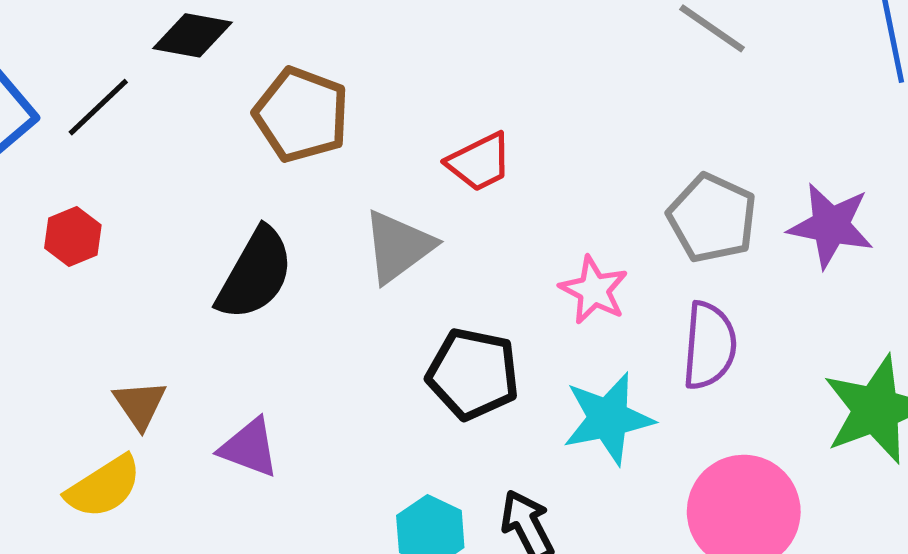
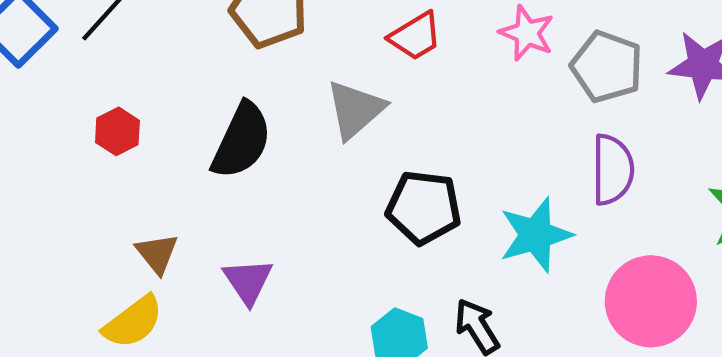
red hexagon: (73, 237) -> (117, 131), moved
pink star: (594, 290) -> (527, 33), moved
purple triangle: (249, 448) -> (248, 281), turned 40

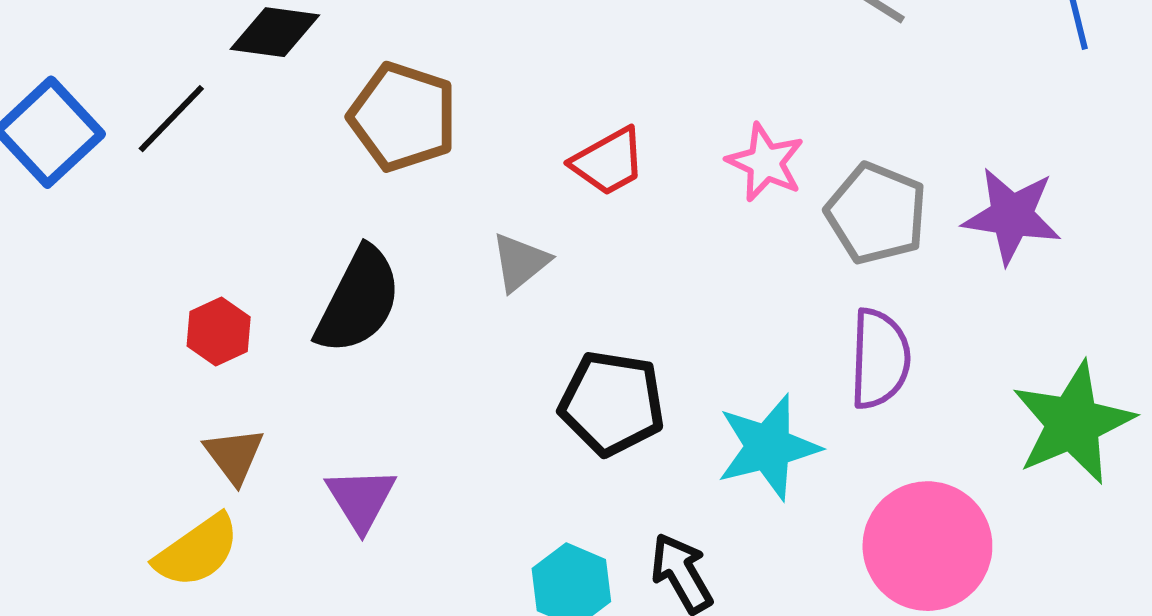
gray triangle: (355, 110) -> (520, 262), size x0.7
red hexagon: (117, 131) -> (219, 332), moved

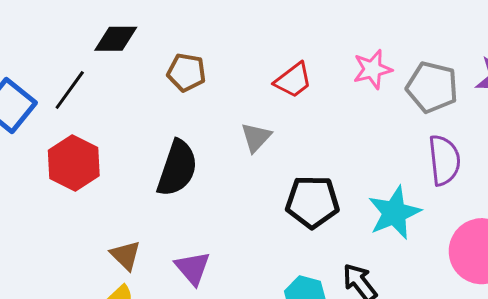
brown pentagon: (403, 117) -> (186, 72), size x0.7
pink star: (765, 162) -> (372, 69), turned -30
red hexagon: (219, 332) -> (74, 163), moved, size x1.6

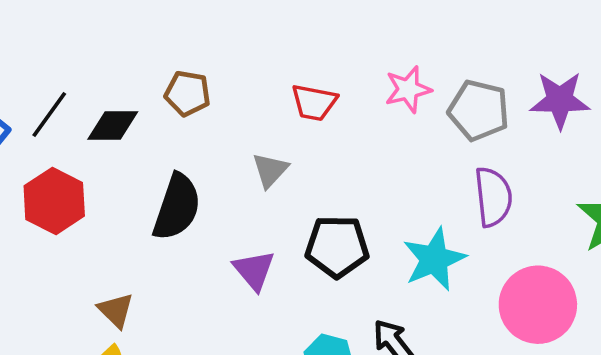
black diamond: (116, 39) -> (113, 126), moved
red trapezoid: (293, 80) -> (314, 102), turned 48
purple triangle: (193, 268) -> (254, 270), moved

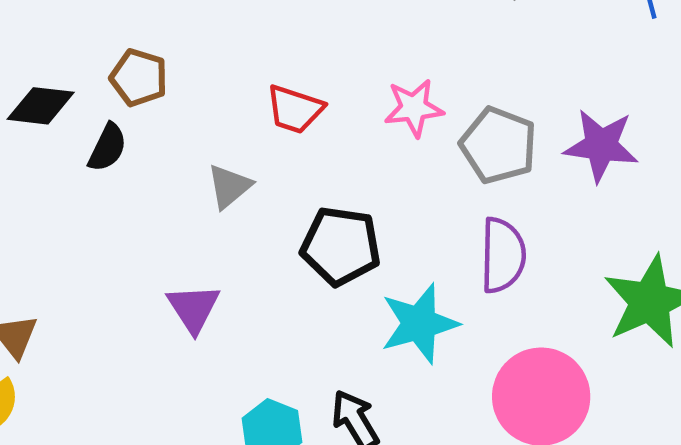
black semicircle: (177, 207) -> (107, 148), moved, size x0.6
black pentagon: (337, 246) -> (341, 246), moved

